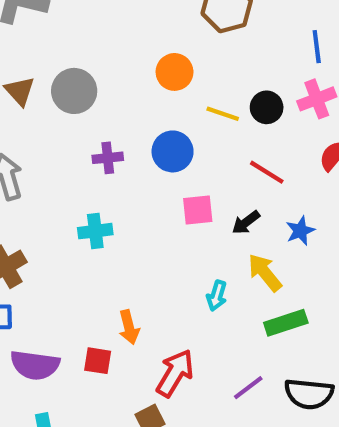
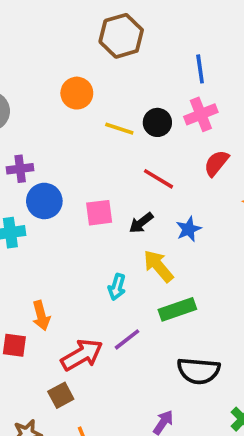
blue circle: (173, 151) -> (44, 201), moved
red arrow: (175, 373) -> (82, 355), turned 30
purple line: (248, 388) -> (127, 339), moved

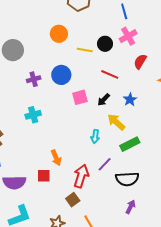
blue circle: (44, 201) -> (61, 75), moved
red arrow: (82, 355) -> (81, 176), turned -35
black semicircle: (199, 371) -> (127, 179), moved

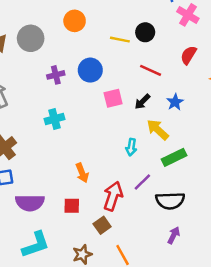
orange circle: (59, 34) -> (75, 21), moved
pink cross: (128, 36) -> (188, 15), moved, turned -30
red square: (44, 176) -> (72, 206), moved

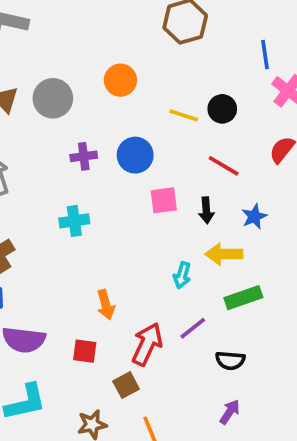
black arrow: (142, 102) -> (206, 210), turned -56
yellow arrow: (158, 130) -> (224, 254), turned -50
black semicircle: (170, 201) -> (230, 360), size x0.7

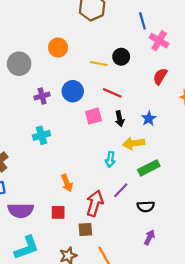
red line: (224, 166) -> (112, 93), moved
brown square: (126, 385) -> (85, 229), turned 32

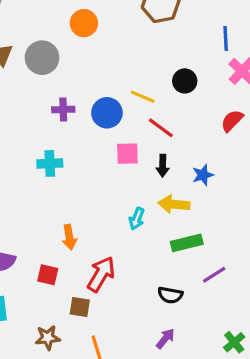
orange circle: (58, 48) -> (84, 23), moved
yellow line: (99, 64) -> (143, 97), moved
purple line: (121, 190) -> (214, 275), moved

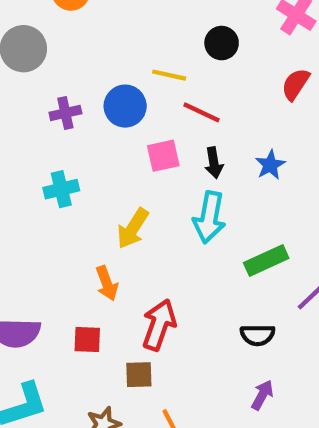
yellow arrow: (174, 204) -> (133, 228), moved, turned -52
cyan arrow: (137, 219) -> (209, 217), moved, size x1.6

